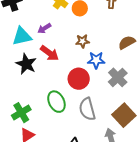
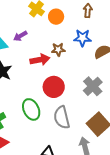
red arrow: (49, 53) -> (40, 60), moved, turned -48
blue star: (96, 60) -> (83, 38), moved

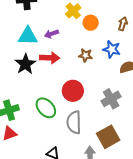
red arrow: (40, 60) -> (50, 58), moved
green ellipse: (31, 109) -> (46, 108), turned -30

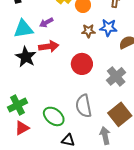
brown star: (85, 55) -> (88, 31), moved
red circle: (73, 91) -> (82, 64), moved
green ellipse: (46, 108) -> (54, 116), moved

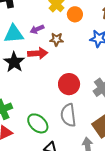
brown star: (88, 31) -> (57, 39), moved
red circle: (82, 64) -> (69, 84), moved

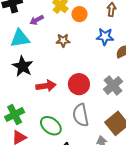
purple arrow: (37, 29) -> (37, 20), moved
red arrow: (38, 53) -> (46, 86), moved

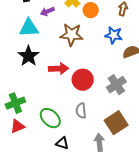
brown star: (63, 40) -> (71, 35), size x1.6
red arrow: (46, 86) -> (59, 69), moved
gray semicircle: (81, 115) -> (81, 111), size x0.7

